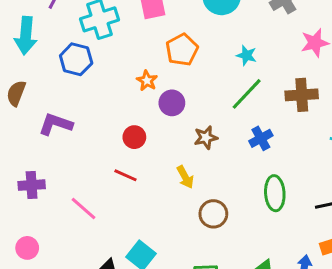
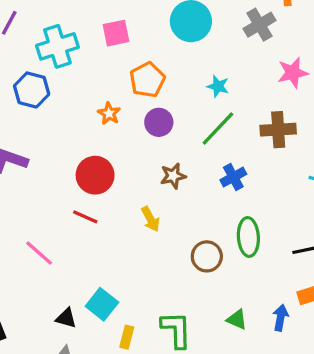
purple circle: (172, 103) -> (159, 122), moved
red circle: (134, 137) -> (95, 175), size x1.5
brown circle: (213, 214) -> (207, 256), moved

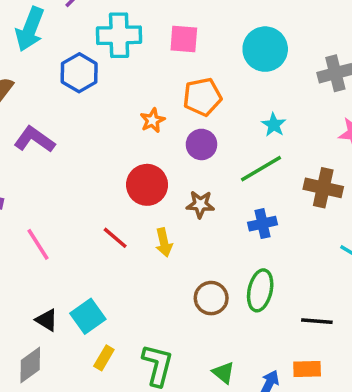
red circle: (95, 175) -> (147, 185), moved
red line: (85, 217) -> (115, 238), moved

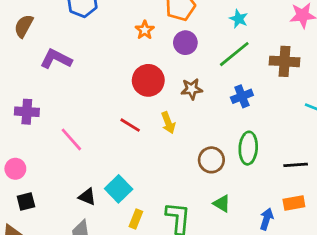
green triangle: (223, 373) -> (222, 204), moved

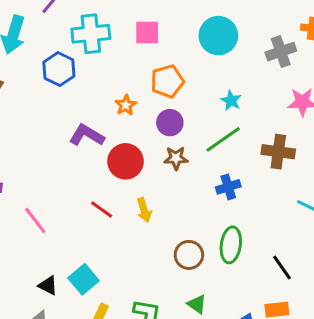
purple L-shape: (56, 59) -> (87, 135), moved
brown star: (192, 89) -> (176, 158), moved
black line: (296, 165) -> (282, 267), turned 55

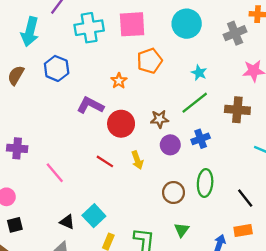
pink square: (147, 33) -> (132, 24), size x1.4
blue hexagon: (59, 69) -> (57, 68), moved
purple circle: (170, 123) -> (170, 145), moved
green triangle: (197, 304) -> (182, 230), turned 35

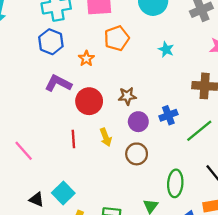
blue hexagon: (57, 68) -> (51, 42), moved
green line: (195, 103) -> (199, 131), moved
red line: (105, 161) -> (73, 139), turned 54
green ellipse: (205, 183) -> (175, 183), moved
brown circle: (173, 192) -> (137, 154), moved

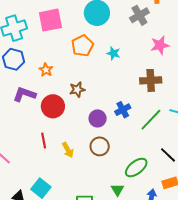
orange pentagon: (117, 38) -> (82, 46), moved
brown star: (127, 96) -> (77, 90), moved
yellow arrow: (106, 137) -> (68, 150), moved
green ellipse: (175, 183) -> (136, 168), turned 55

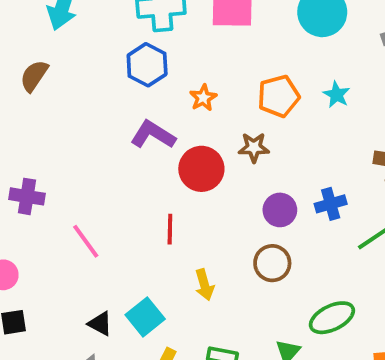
orange pentagon: (82, 46) -> (279, 96), moved
yellow arrow: (68, 150) -> (204, 285), moved

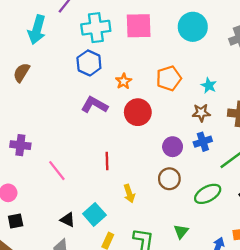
cyan star: (337, 95) -> (209, 85), moved
brown star: (254, 147) -> (201, 113), moved
red circle: (201, 169) -> (138, 112), moved
green ellipse: (332, 318) -> (208, 194), moved

